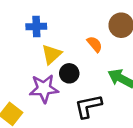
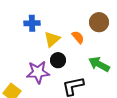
yellow triangle: (52, 54) -> (52, 39), moved

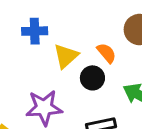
black circle: (58, 60) -> (92, 78), moved

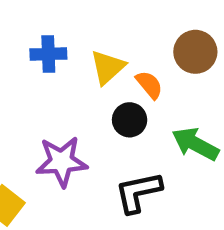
yellow triangle: (66, 56) -> (108, 67), moved

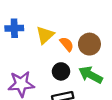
brown circle: (195, 52) -> (89, 44), moved
black circle: (130, 120) -> (61, 71), moved

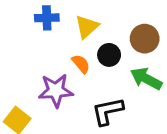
orange semicircle: (67, 44) -> (81, 64), moved
black circle: (61, 71) -> (109, 55), moved

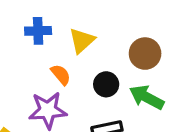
black circle: (109, 55) -> (106, 84), moved
orange semicircle: (81, 64) -> (61, 75), moved

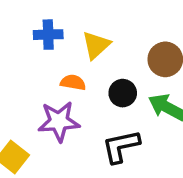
orange semicircle: (61, 75) -> (73, 82), turned -40

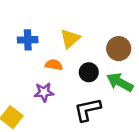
blue cross: (48, 35) -> (28, 40), moved
purple star: (59, 121) -> (44, 92), size x0.7

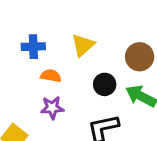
orange semicircle: (54, 65) -> (51, 76), moved

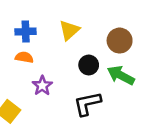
orange semicircle: (51, 76) -> (24, 57), moved
purple star: (52, 108) -> (42, 86), turned -30

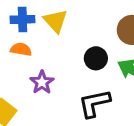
yellow triangle: (69, 30) -> (55, 21), moved, turned -30

